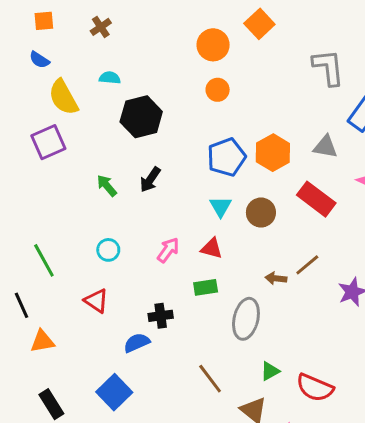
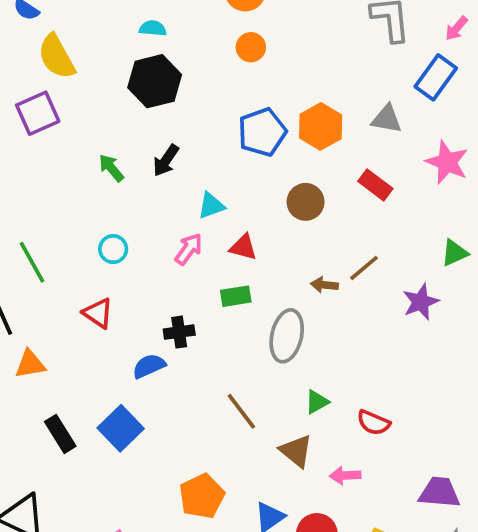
cyan semicircle: (110, 78) -> (153, 28), moved
red rectangle: (316, 199) -> (375, 185), size x0.7
cyan triangle: (221, 207) -> (211, 206), moved, turned 40
red semicircle: (315, 388) -> (373, 423), size x0.7
black rectangle: (51, 404) -> (60, 434), moved

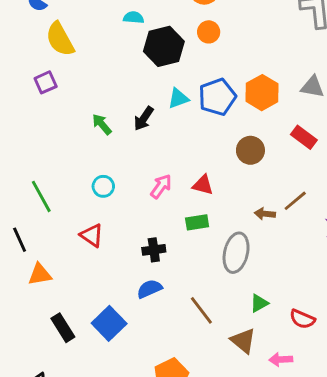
black hexagon: (155, 81) -> (164, 46), moved
purple square: (38, 113) -> (46, 82), size x0.7
cyan triangle: (211, 206) -> (178, 98), moved
blue semicircle: (149, 366) -> (149, 289), moved

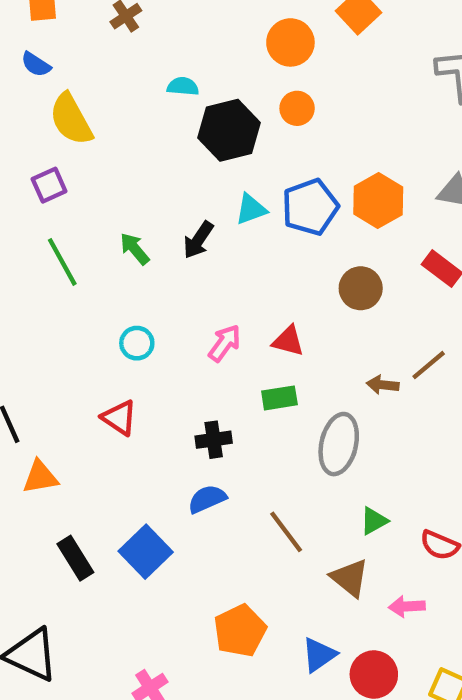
green line: (41, 196) -> (62, 262), moved

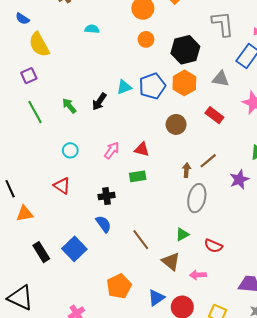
black hexagon: (229, 130) -> (185, 50), moved
brown arrow: (383, 385) -> (186, 170), turned 88
gray ellipse: (339, 444) -> (197, 198), moved
blue semicircle: (207, 499) -> (103, 224), turned 78

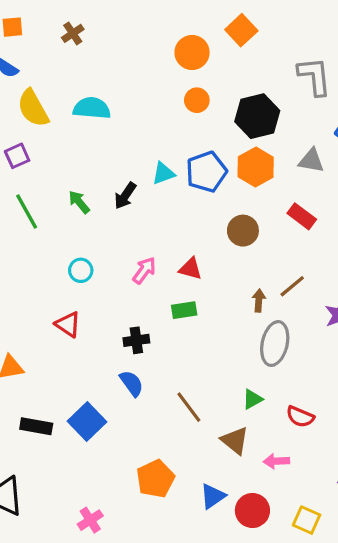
cyan semicircle: (92, 29) -> (92, 108), moved, size x1.6
black rectangle: (41, 252) -> (36, 426), turned -48

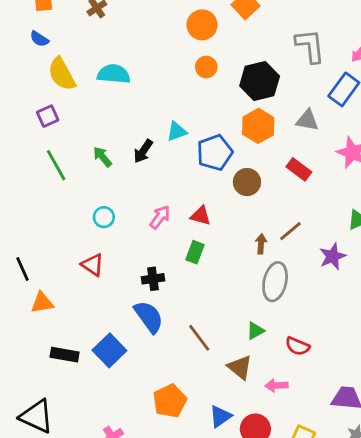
blue pentagon: (206, 172) -> (215, 153), moved
green rectangle: (184, 310) -> (195, 252), turned -60
blue semicircle: (132, 383) -> (149, 317), size x1.4

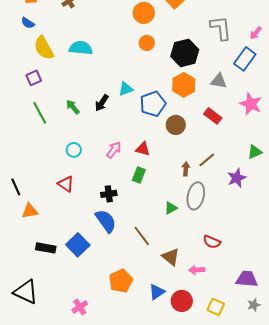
green triangle: (255, 331) -> (171, 208), moved

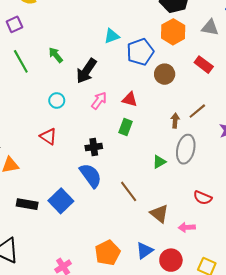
black arrow: (102, 103) -> (86, 71), moved, size x1.4
orange pentagon: (121, 281) -> (107, 253), moved

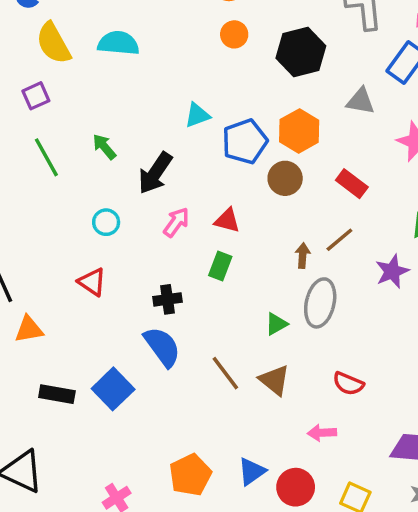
orange hexagon: (173, 32) -> (299, 131), moved
red rectangle: (204, 65) -> (352, 184), moved
brown triangle: (159, 214) -> (275, 380), moved

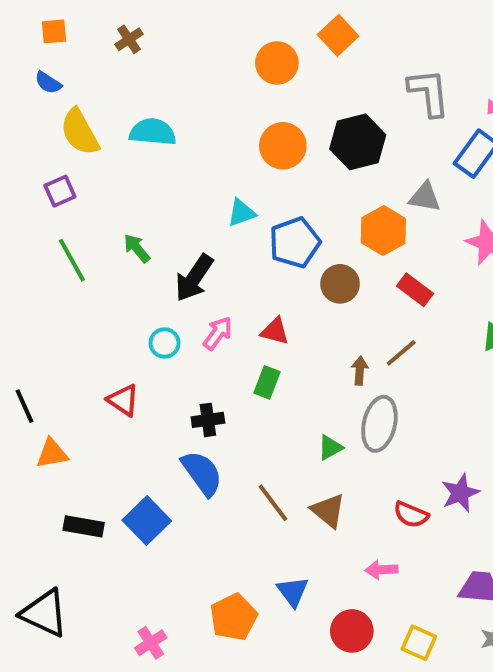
orange circle: (234, 34) -> (283, 146), moved, size x1.5
orange hexagon: (299, 131) -> (383, 231), moved
cyan circle: (106, 222) -> (165, 343), moved
purple star: (392, 271) -> (460, 493), moved
blue triangle: (252, 471) -> (293, 591), moved, turned -32

